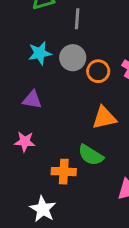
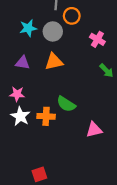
orange circle: (98, 71) -> (72, 16), moved
orange triangle: (104, 118) -> (54, 62), moved
white star: (43, 209) -> (20, 116), moved

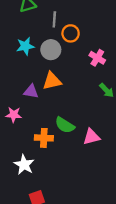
purple triangle: (23, 63) -> (31, 91), moved
white star: (20, 116) -> (24, 165), moved
pink triangle: (94, 130) -> (91, 137), moved

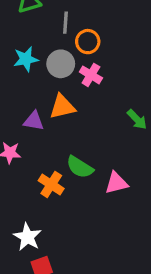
pink cross: (97, 58) -> (91, 75), moved
orange cross: (44, 138) -> (51, 185), turned 30
white star: (24, 165) -> (27, 237), moved

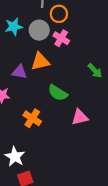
green semicircle: (80, 167) -> (58, 93), moved

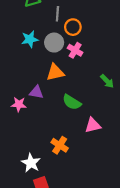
purple triangle: (19, 72) -> (36, 92), moved
orange cross: (32, 118) -> (60, 145), moved

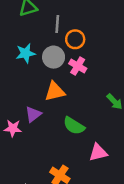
purple triangle: (36, 92) -> (33, 114), turned -48

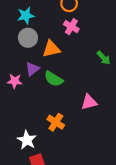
gray circle: (54, 57) -> (28, 38), moved
green semicircle: (74, 126) -> (54, 79), moved

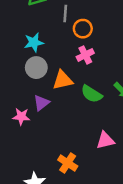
pink cross: (71, 27) -> (85, 55), turned 32
green semicircle: (54, 79) -> (92, 94), moved

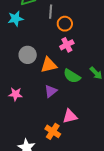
cyan star: (34, 42) -> (15, 19), moved
purple triangle: (41, 103) -> (51, 91), moved
pink triangle: (105, 140) -> (70, 116), moved

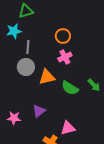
gray line: (51, 12) -> (28, 47), moved
purple triangle: (51, 91) -> (39, 111), moved
pink star: (15, 94) -> (14, 118), moved

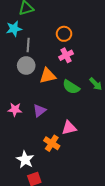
pink star: (14, 118) -> (15, 109), moved

